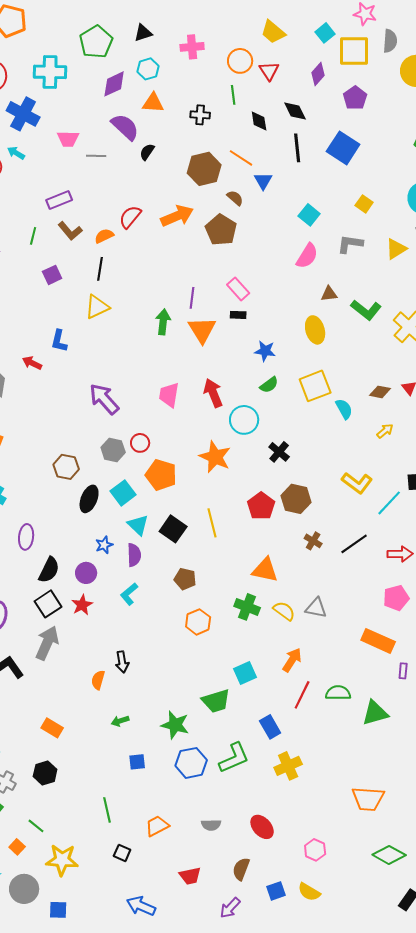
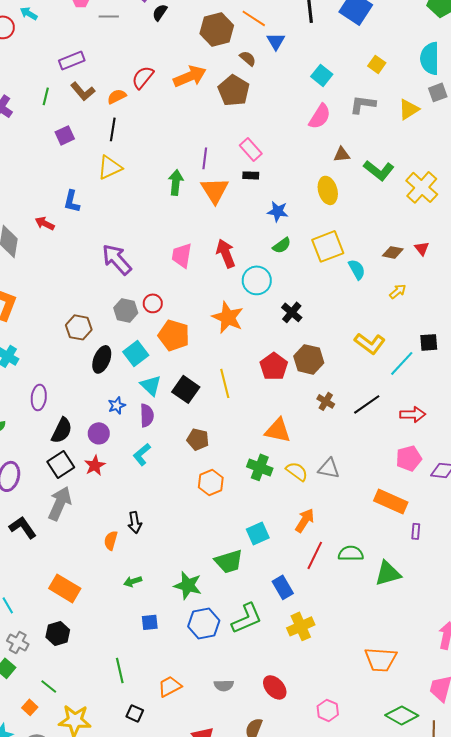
orange rectangle: (52, 728) -> (65, 588), size x1.4

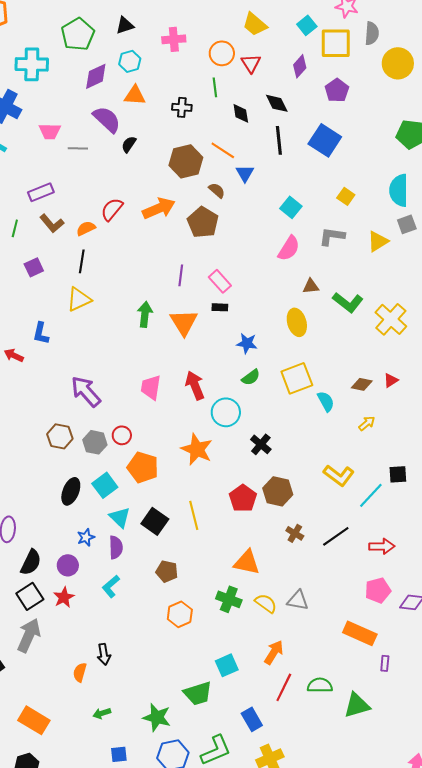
purple line: (205, 158) -> (181, 275), moved
red triangle: (422, 248) -> (391, 380), turned 35
brown hexagon: (79, 327) -> (60, 436), moved

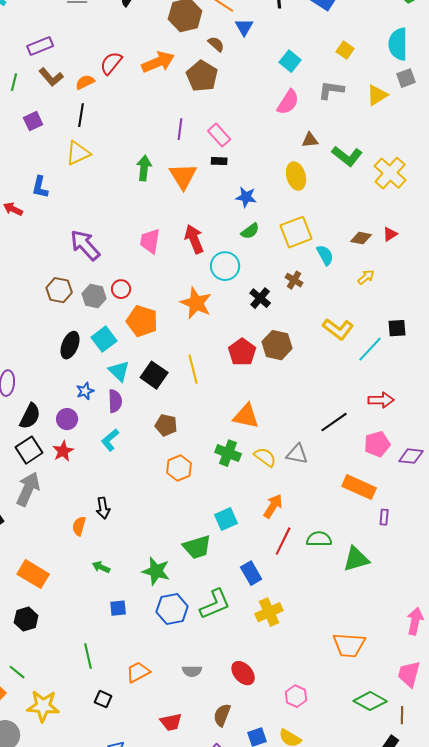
brown cross: (295, 533) -> (294, 280), moved
black line: (336, 536) -> (334, 422), moved
green arrow: (102, 713) -> (101, 567), turned 42

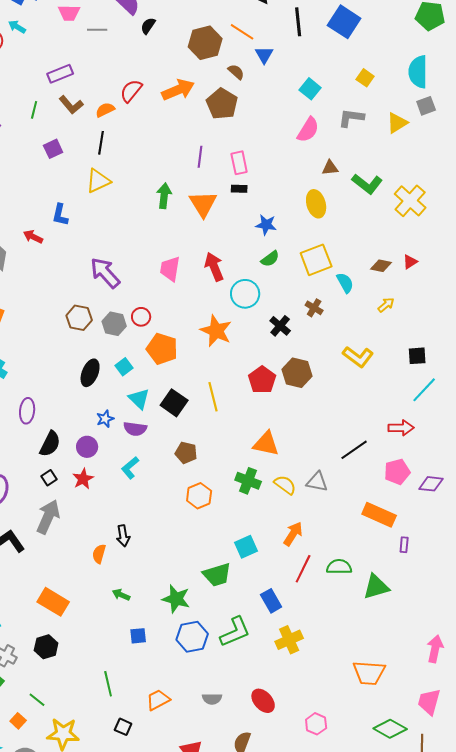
pink rectangle: (219, 135) -> (239, 163), turned 30
cyan square: (104, 339) -> (124, 367), size x0.7
cyan line: (370, 349) -> (424, 390), moved
purple semicircle: (115, 401) -> (135, 429), turned 100
black square: (29, 450) -> (49, 478), size x0.6

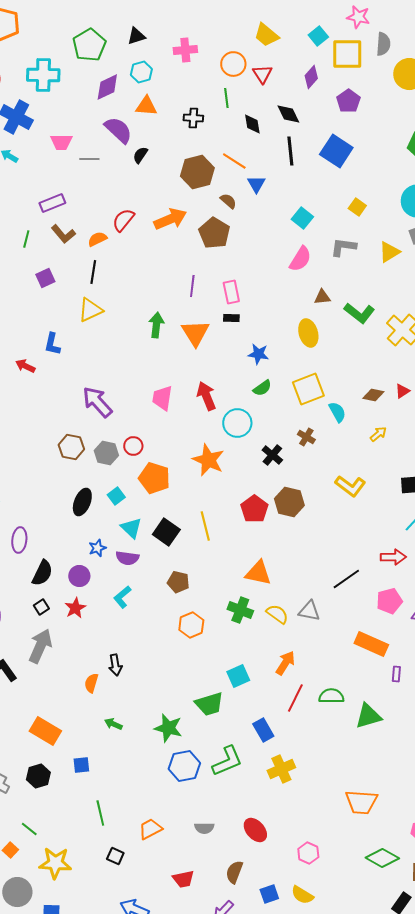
blue square: (138, 636) -> (81, 765), moved

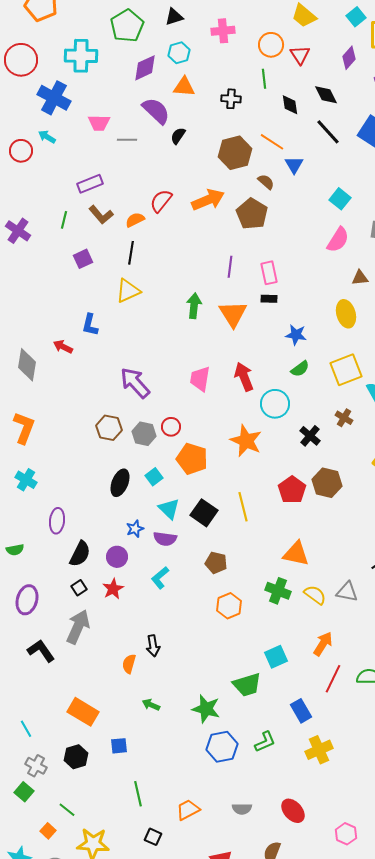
black line: (290, 151) -> (328, 132), turned -36
green L-shape: (227, 761) -> (265, 742), size x0.7

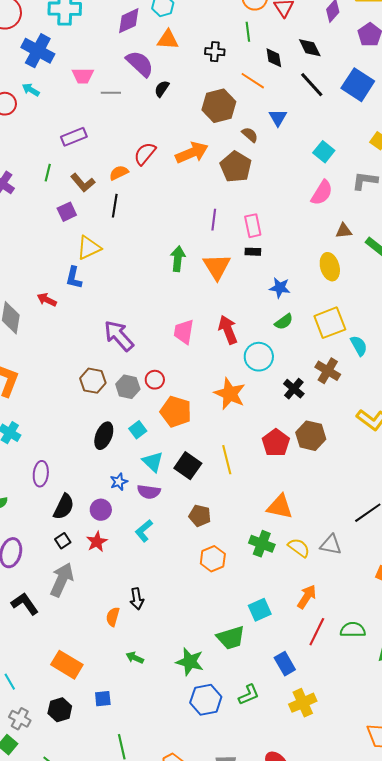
orange line: (272, 142) -> (253, 81), moved
brown L-shape: (101, 215) -> (83, 183), moved
yellow triangle: (128, 291) -> (89, 248), moved
brown cross: (344, 418) -> (328, 371), size x1.4

